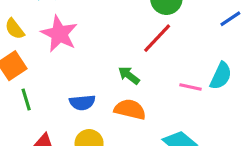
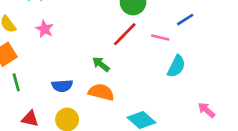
pink star: (59, 34) -> (44, 29), size x0.6
pink line: (191, 87) -> (160, 38), moved

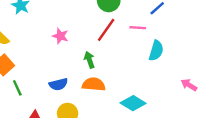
pink star: (44, 29) -> (60, 36), moved
green arrow: (101, 64) -> (89, 60), turned 42

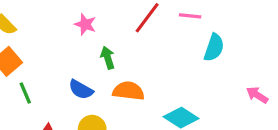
green arrow: (89, 60) -> (108, 58), moved
blue semicircle: (58, 84) -> (81, 90), turned 42

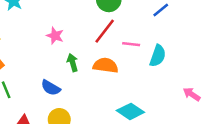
pink line: (190, 16) -> (131, 44), moved
orange semicircle: (128, 91) -> (106, 65), moved

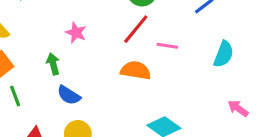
cyan semicircle: (158, 56) -> (224, 54), moved
green arrow: (73, 63) -> (53, 64), moved

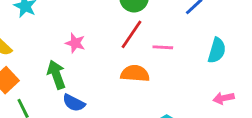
green arrow: (53, 64) -> (56, 75), size x1.4
pink arrow: (238, 108) -> (224, 98), moved, turned -42

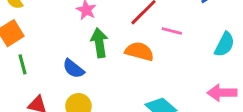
green arrow: (56, 75) -> (99, 43), moved
pink arrow: (224, 98) -> (222, 93), size x1.4

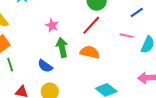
pink line: (172, 31) -> (126, 36), moved

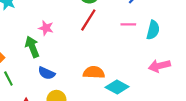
green arrow: (62, 47) -> (32, 47), moved
orange semicircle: (90, 52) -> (94, 72), moved

